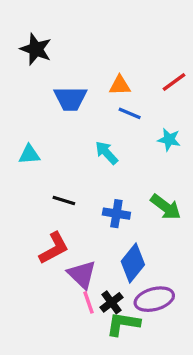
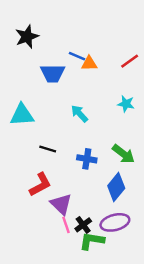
black star: (36, 49) -> (27, 37), turned 30
blue line: (130, 113) -> (77, 56), moved
cyan triangle: (29, 154) -> (22, 115), size x1.5
blue diamond: (133, 263) -> (116, 187), moved

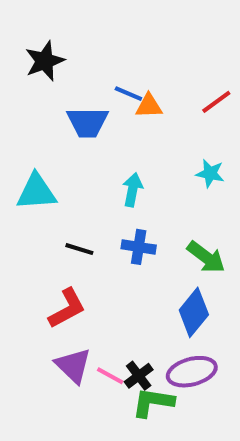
cyan arrow: (79, 114) -> (133, 190), turned 54
blue cross: (87, 159) -> (139, 247), moved
purple triangle: (61, 204) -> (73, 366), moved
pink line: (66, 225) -> (110, 376), turned -42

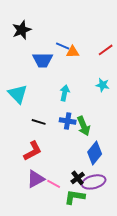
cyan triangle: (36, 192) -> (18, 94), turned 50
green arrow: (206, 257) -> (84, 126), moved, turned 30
purple triangle: (73, 366) -> (36, 179), turned 48
black cross: (139, 376) -> (78, 178), moved

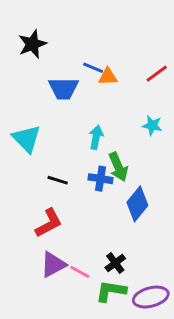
green arrow: (84, 126) -> (118, 167), moved
blue diamond: (95, 153) -> (137, 204), moved
purple ellipse: (94, 182) -> (151, 297), moved

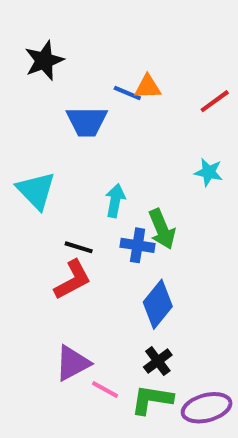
orange triangle: (108, 77) -> (148, 87), moved
cyan arrow: (96, 137) -> (115, 201), moved
blue diamond: (137, 204) -> (158, 304), moved
red L-shape: (49, 223) -> (73, 280), moved
pink line: (80, 272) -> (105, 389), moved

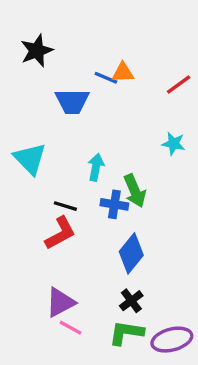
pink line: (105, 389) -> (70, 328), moved

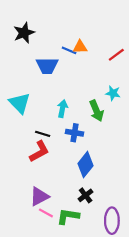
green arrow: (135, 191) -> (96, 111), moved
green L-shape: (126, 333) -> (68, 216), moved
purple ellipse: (172, 340) -> (112, 221), turned -75

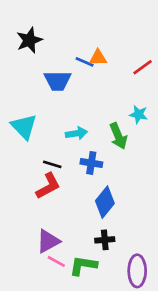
cyan arrow: (62, 109) -> (76, 133), turned 70
black cross: (86, 195) -> (105, 240), turned 32

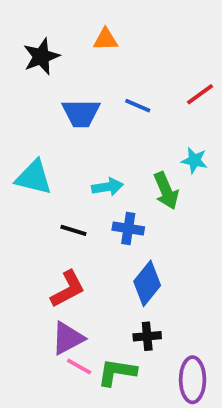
orange triangle: (98, 58) -> (106, 39), moved
blue line: (85, 62) -> (138, 106), moved
cyan triangle: (24, 127) -> (34, 177), turned -32
red L-shape: (48, 186) -> (68, 289), moved

